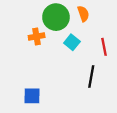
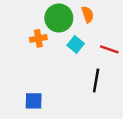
red line: (104, 47) -> (109, 49), turned -60

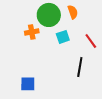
cyan square: (76, 44) -> (63, 37), turned 32
red line: (109, 49) -> (91, 41), turned 35

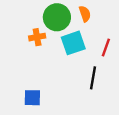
cyan square: (63, 37) -> (73, 43), size x1.5
red line: (91, 41) -> (106, 48), turned 56

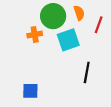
red line: (106, 48) -> (99, 25), moved

